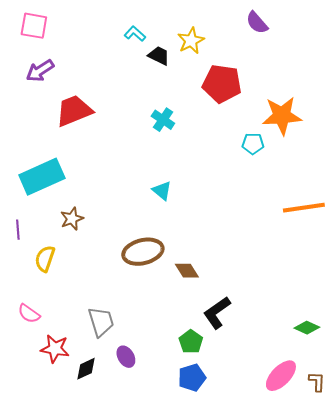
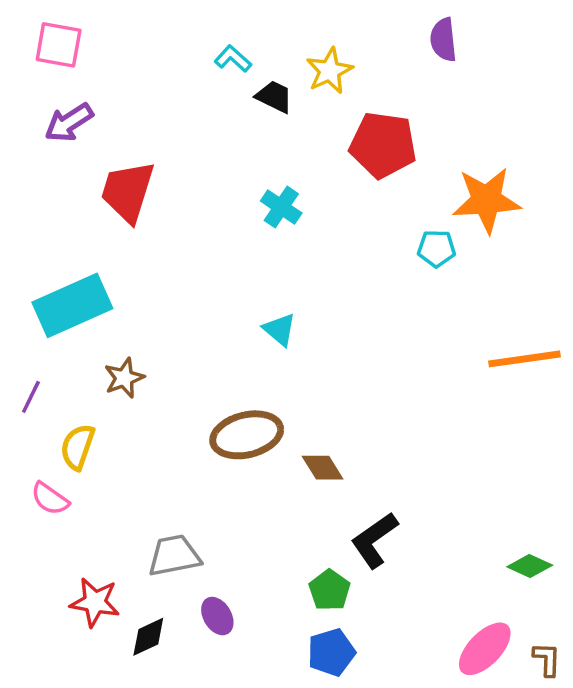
purple semicircle: (257, 23) -> (443, 40), turned 35
red trapezoid: (74, 111) -> (128, 192), turned -51
purple line: (18, 230) -> (31, 397), turned 30
pink semicircle: (29, 314) -> (50, 499), moved
gray trapezoid: (101, 322) -> (174, 556), turned -84

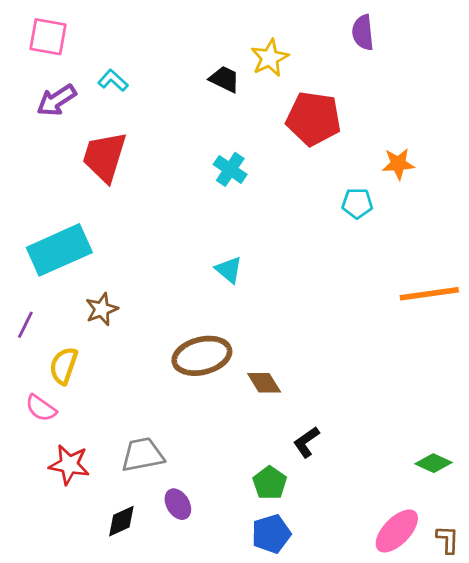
cyan L-shape: (233, 59) -> (113, 80), moved
orange star: (487, 200) -> (398, 164), size x0.6
black L-shape: (374, 540) -> (306, 442), size x0.7
red star: (95, 602) -> (69, 465), moved

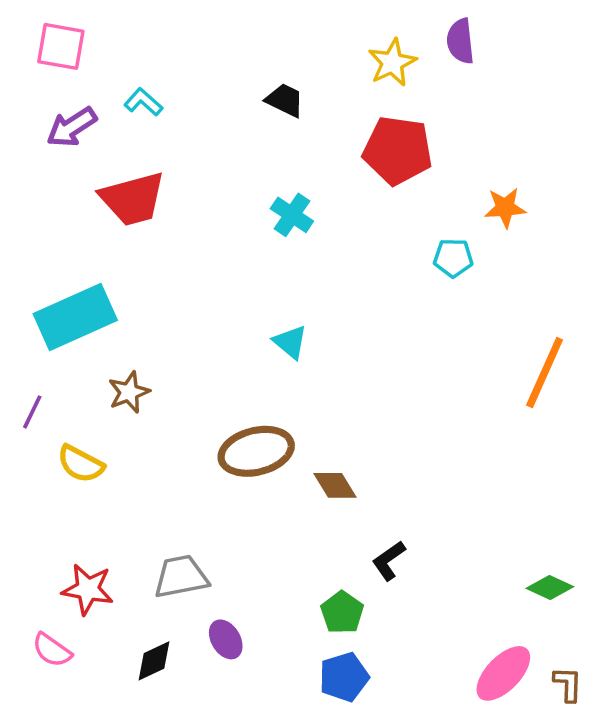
yellow star: (270, 58) -> (392, 63), moved
red trapezoid: (104, 157) -> (133, 199), turned -122
orange line: (429, 294) -> (545, 372), turned -58
yellow semicircle: (64, 366) -> (81, 464), turned -81
pink semicircle: (41, 408) -> (52, 650), moved

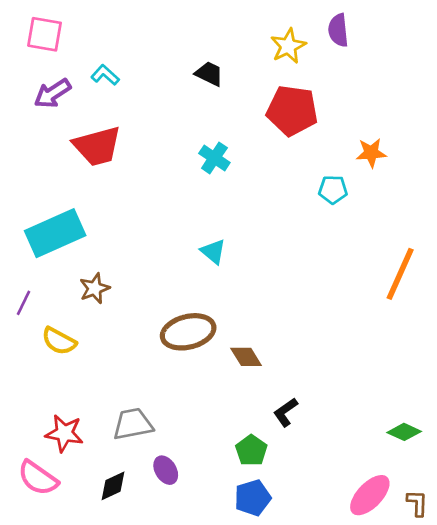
pink semicircle: (52, 650) -> (38, 478), size x1.4

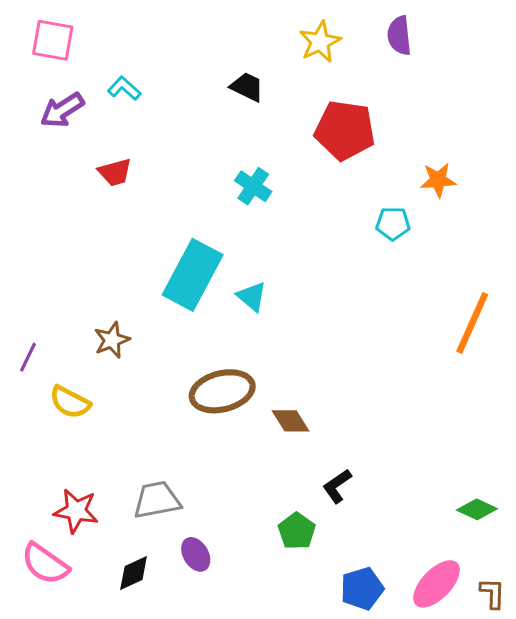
yellow star: (288, 46) -> (320, 42), moved
red trapezoid: (97, 146) -> (115, 172), size x0.6
cyan rectangle: (55, 233) -> (193, 275), moved, turned -38
blue pentagon: (253, 498) -> (362, 589), moved

